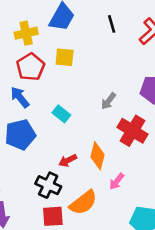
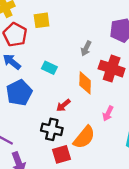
orange diamond: (98, 156) -> (85, 83), moved

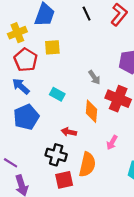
gray arrow: (86, 48) -> (94, 77), turned -64
red arrow: (63, 105) -> (69, 132), turned 48
orange semicircle: (84, 137) -> (87, 164), turned -30

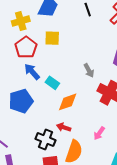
blue arrow: (21, 86) -> (32, 72), moved
orange diamond: (91, 111) -> (68, 102), moved, turned 60
red arrow: (69, 132) -> (64, 127), moved

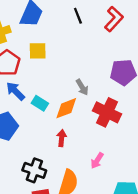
orange diamond: (68, 102) -> (66, 108), moved
red arrow: (64, 127) -> (62, 138), moved, turned 80

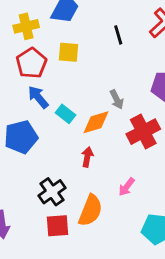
black line: (78, 16) -> (118, 35), moved
red cross: (107, 112) -> (143, 132), turned 32
black cross: (34, 170) -> (52, 192), turned 30

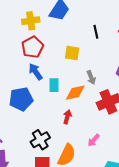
yellow square: (68, 52) -> (72, 53), moved
cyan rectangle: (66, 114) -> (54, 85), turned 48

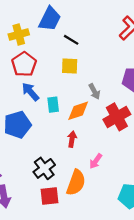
black line: (96, 32) -> (71, 40), moved, turned -40
pink arrow: (94, 140) -> (96, 161), moved

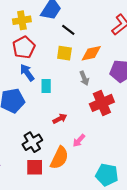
orange diamond: (78, 111) -> (91, 53), moved
red arrow: (72, 139) -> (60, 119), turned 48

